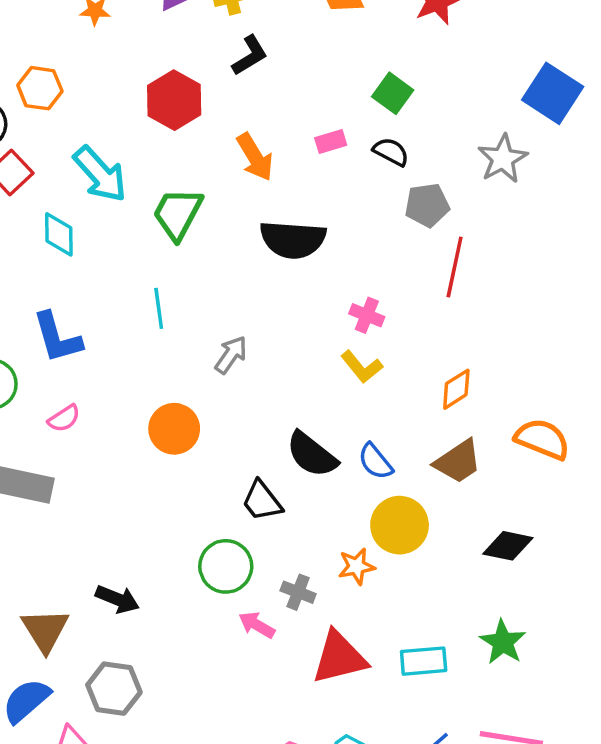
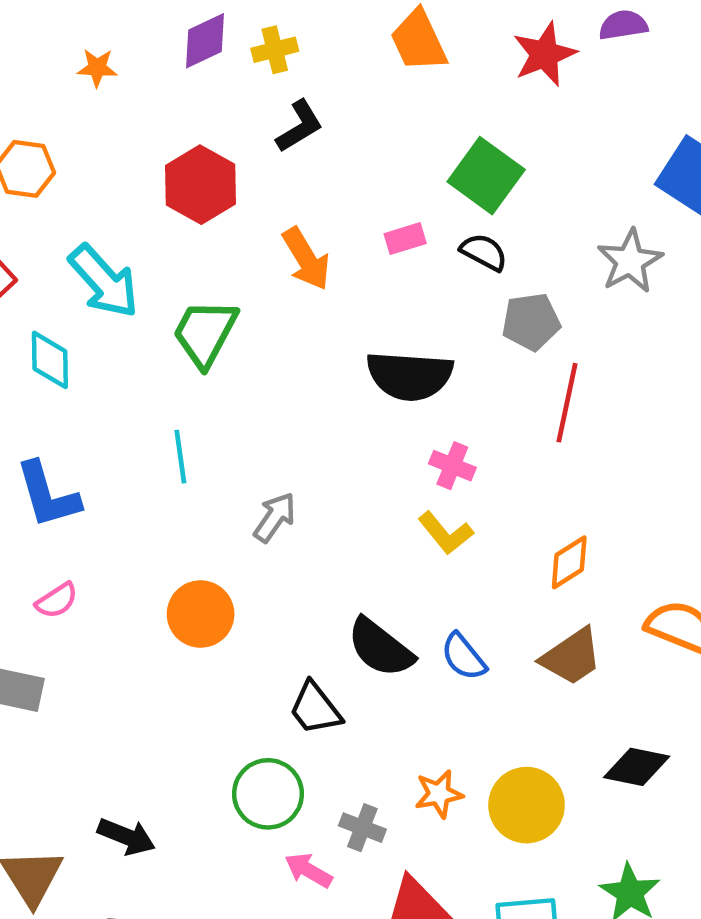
green square: (393, 93) -> (486, 176), size x1.4
black semicircle: (293, 240) -> (410, 376), moved
yellow circle: (400, 525) -> (527, 805), moved

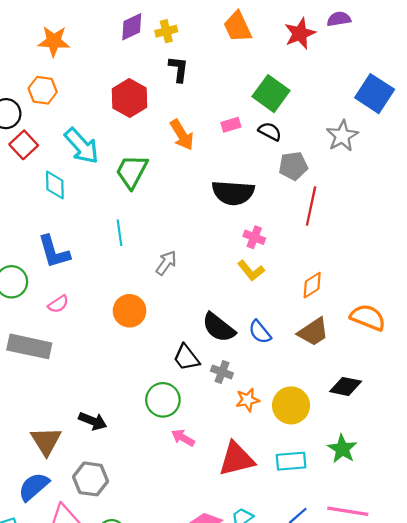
orange star: (97, 68) -> (54, 41), moved, size x1.6
black L-shape: (299, 126) -> (179, 69), turned -52
gray cross: (362, 828) -> (222, 372), moved

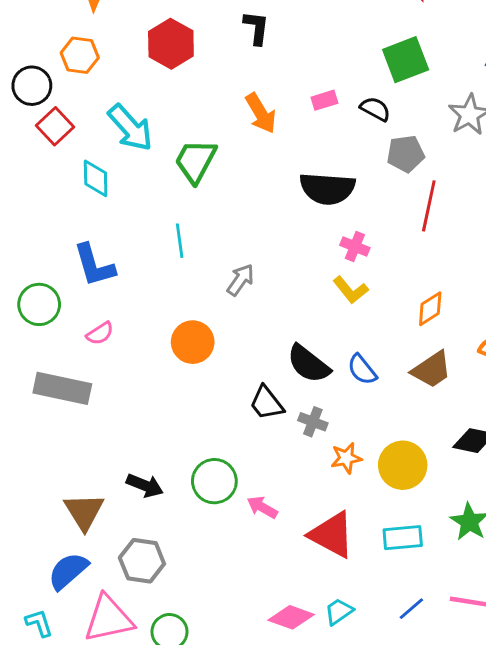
green square: (271, 94) -> (406, 60), moved, turned 33
red hexagon: (130, 98) -> (171, 44), moved
green circle: (163, 400) -> (214, 481), moved
red triangle: (236, 459) -> (332, 535), turned 42

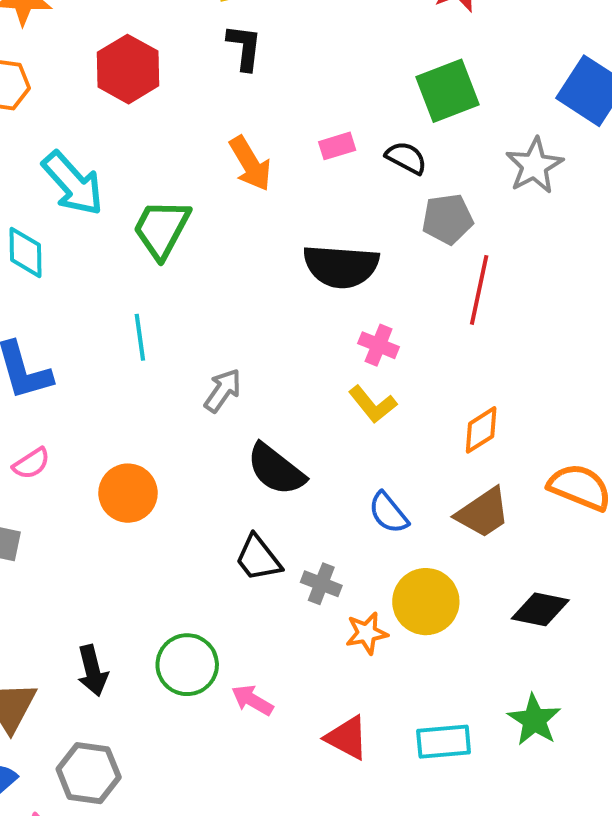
orange circle: (193, 342) -> (128, 493), moved
black semicircle: (309, 364) -> (276, 469), moved
yellow circle: (403, 465) -> (426, 602), moved
black arrow: (145, 485) -> (93, 671), turned 54
red triangle: (332, 535) -> (347, 738), size x0.7

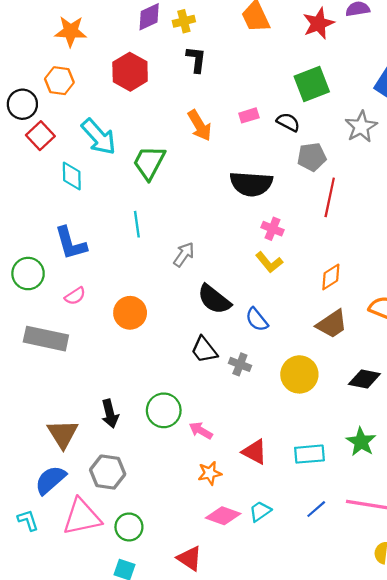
blue semicircle: (388, 513) -> (257, 320), moved
orange star: (367, 633) -> (210, 473), moved

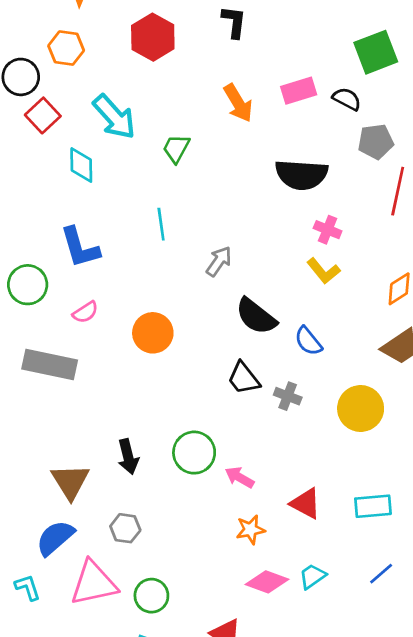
pink rectangle: (249, 115) -> (299, 91), size x1.4
green trapezoid: (149, 163) -> (176, 148), size x0.7
gray hexagon: (108, 472) -> (125, 528), size x0.7

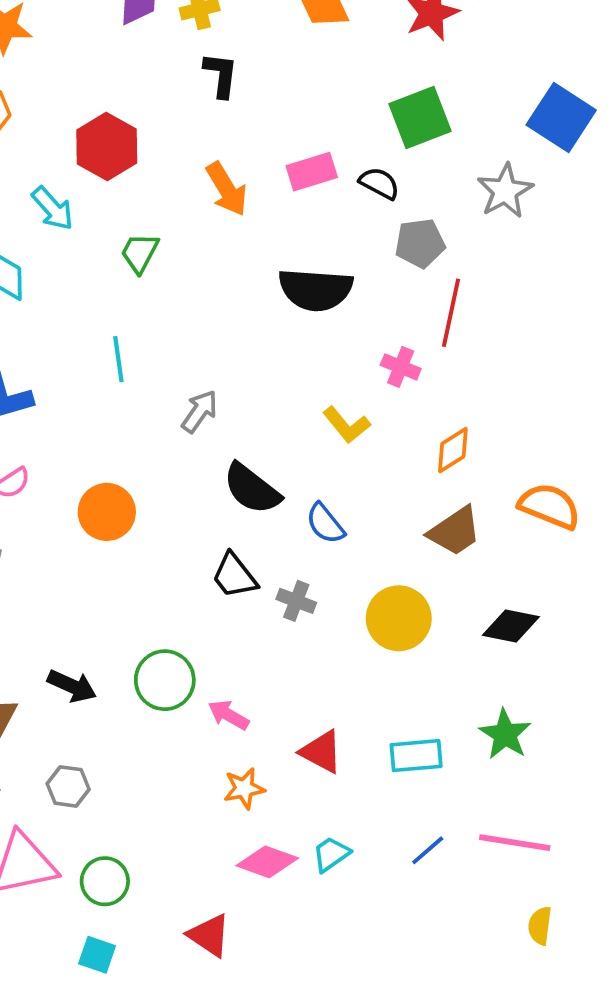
red hexagon: (153, 37) -> (107, 147), moved
cyan arrow: (114, 117) -> (53, 208), size x0.7
pink cross: (328, 230) -> (401, 367), moved
black arrow: (128, 457) -> (72, 686), turned -52

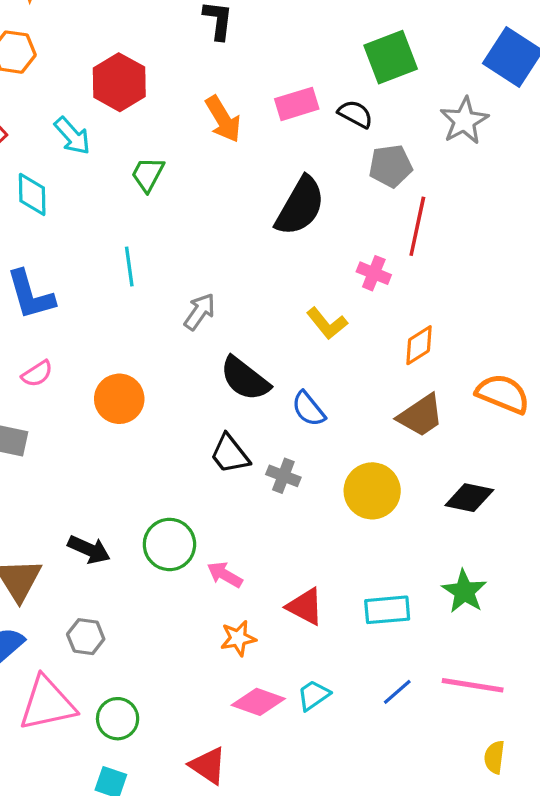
black semicircle: (316, 290) -> (300, 206), turned -64

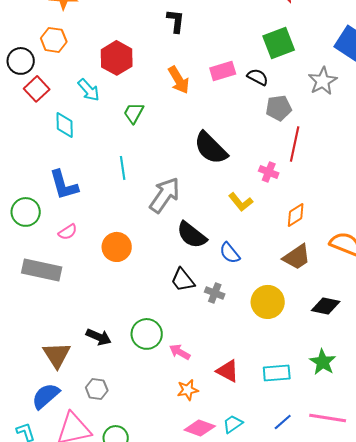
black semicircle: (300, 206) -> (211, 148), moved, turned 105
gray arrow: (200, 312) -> (165, 195), size x1.6

